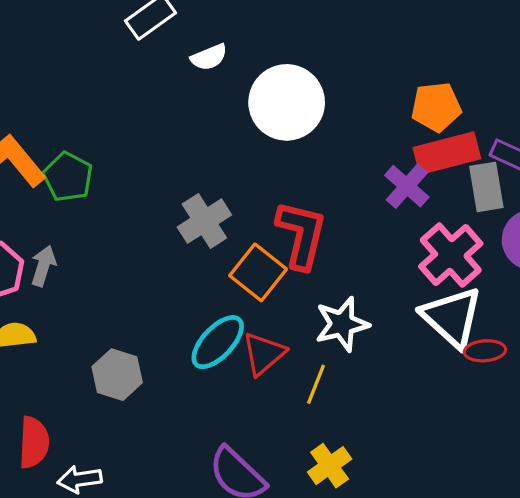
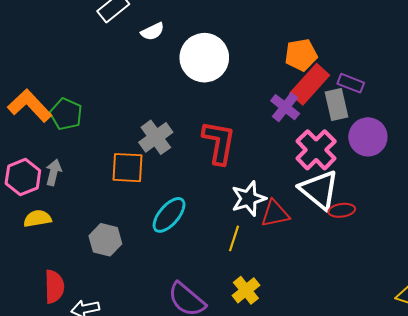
red rectangle: (447, 153) -> (310, 84), turned -30
orange square: (258, 272) -> (127, 168), moved, turned -32
red triangle: (264, 354) -> (275, 214), moved, turned 32

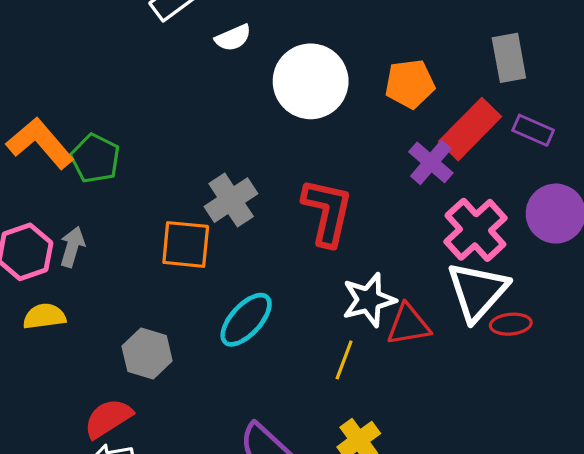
orange pentagon: (301, 55) -> (410, 84), moved
gray rectangle: (336, 105) -> (509, 58), moved
white triangle: (319, 190) -> (477, 291), turned 30
red semicircle: (54, 287) -> (108, 418), moved, turned -124

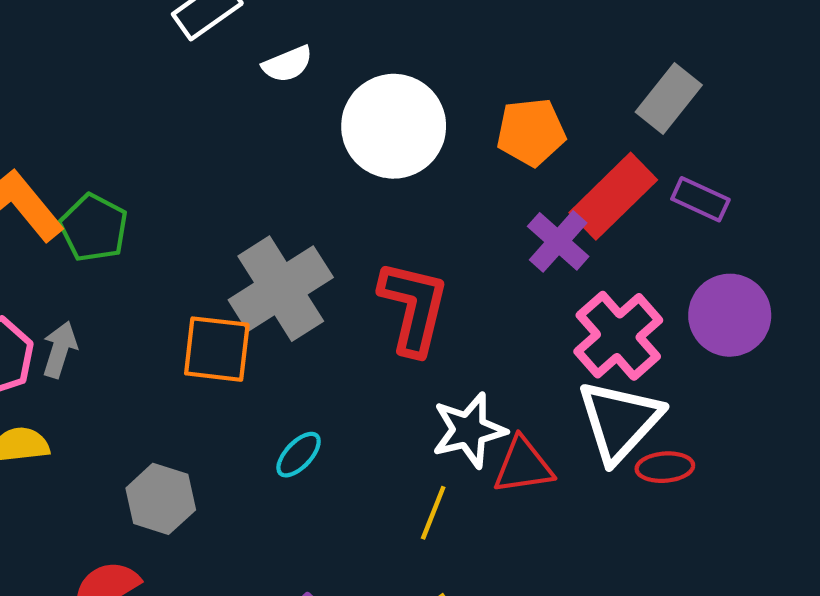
gray rectangle: (509, 58) -> (669, 99), turned 48
gray cross: (231, 200) -> (281, 289), size x1.4
cyan ellipse: (246, 320) -> (299, 455), size x0.6

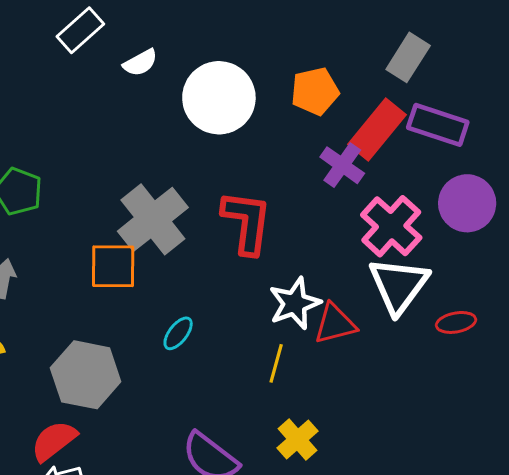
purple rectangle: (700, 199) -> (438, 125), size x1.5
red ellipse: (665, 467) -> (456, 322), moved
gray hexagon: (161, 499) -> (86, 375), size x1.4

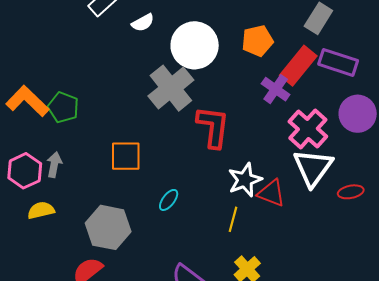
gray cross: (153, 219) -> (171, 88), moved
red triangle: (335, 324) -> (271, 193), turned 36

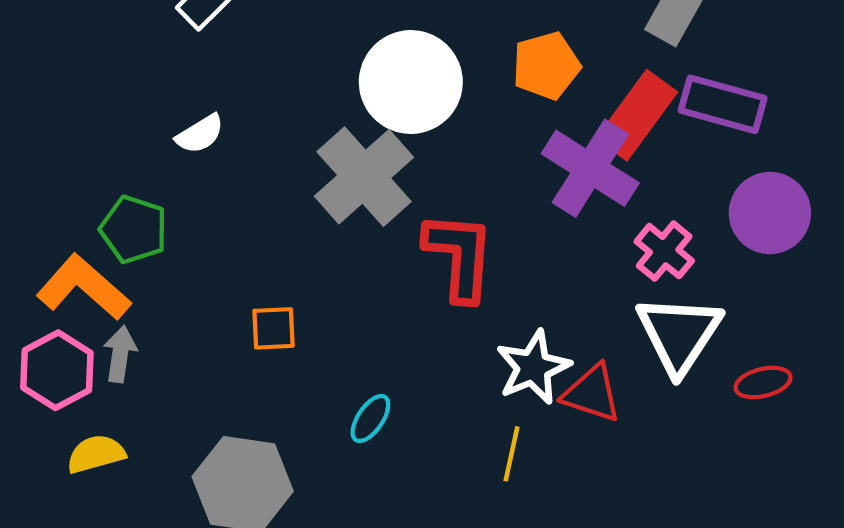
white semicircle: (143, 23) -> (200, 134), moved
purple cross: (276, 89) -> (590, 168), size x1.5
orange L-shape: (27, 101) -> (83, 287), moved
pink cross: (308, 129) -> (664, 251), size x0.7
orange square: (126, 156) -> (273, 328), size x0.7

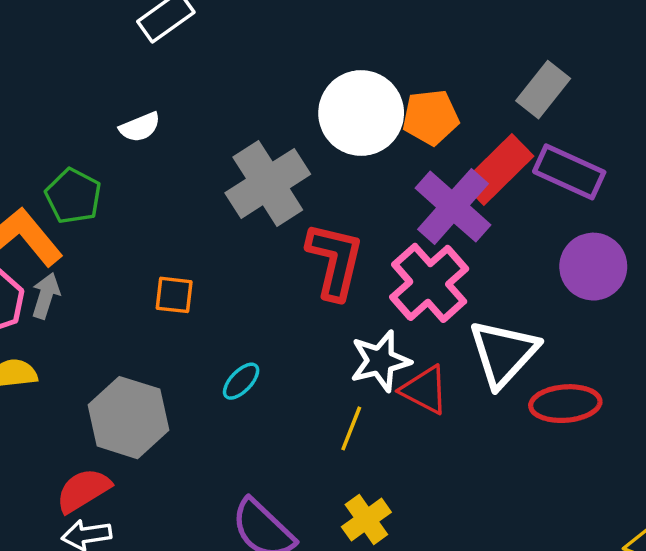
white circle: (411, 82) -> (361, 113), moved
pink cross: (664, 251) -> (429, 283), moved, size x1.6
red ellipse: (763, 382) -> (565, 404), size x1.5

